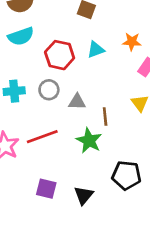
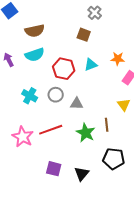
cyan cross: (14, 91) -> (30, 96), turned 35
brown line: (105, 117) -> (107, 125), moved

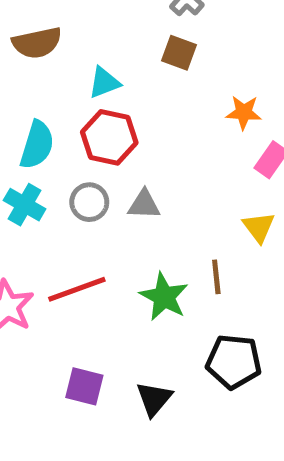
brown square: (84, 35) -> (179, 53), moved
cyan semicircle: (35, 55) -> (37, 145), moved, turned -54
cyan triangle: (91, 65) -> (104, 83), moved
gray triangle: (77, 104) -> (144, 205), moved

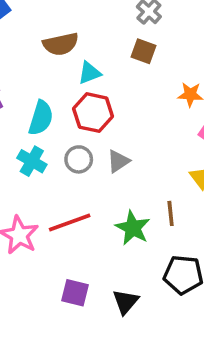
brown semicircle: (37, 43) -> (61, 44), moved
gray triangle: (144, 205) -> (118, 161), turned -35

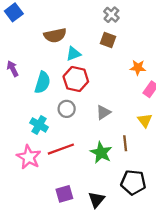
cyan cross: (32, 161) -> (39, 125), moved
gray triangle: (118, 161) -> (103, 112), moved
purple square: (75, 293) -> (64, 194), turned -30

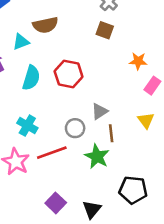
cyan triangle: (74, 54) -> (21, 42), moved
gray circle: (67, 109) -> (75, 128), moved
brown line: (125, 143) -> (111, 133), moved
purple square: (64, 194) -> (56, 203), turned -30

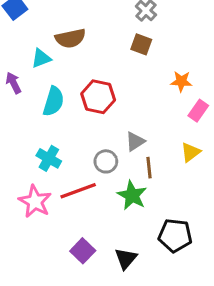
yellow triangle: (146, 120) -> (191, 152), turned 30

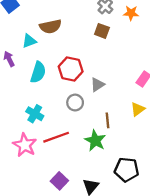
orange star: (181, 81) -> (131, 13), moved
gray triangle: (135, 141) -> (97, 85), moved
gray circle: (106, 161) -> (75, 103), moved

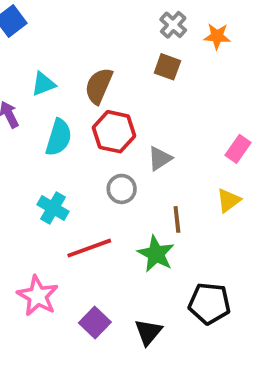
brown semicircle: (50, 26) -> (99, 86), moved, turned 125
pink star: (25, 145) -> (38, 296), moved

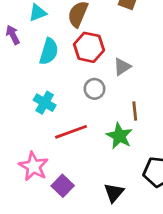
purple square: (95, 323) -> (63, 186), moved

